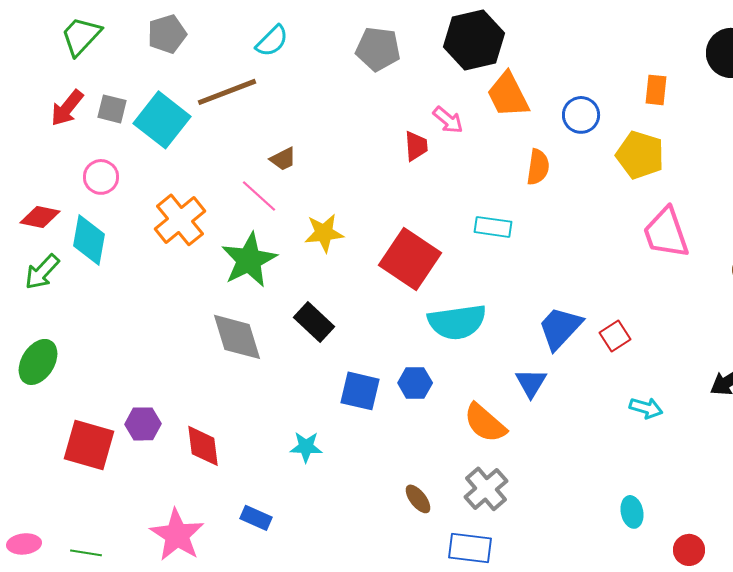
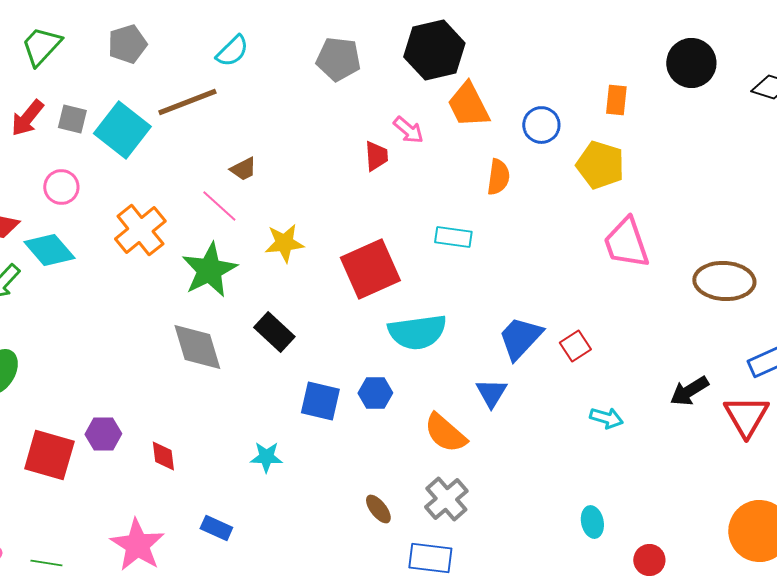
cyan diamond: (89, 240) -> (49, 250), turned -51
red square: (410, 259) -> (370, 269), turned 32
red diamond: (203, 446) -> (163, 456), size x0.7

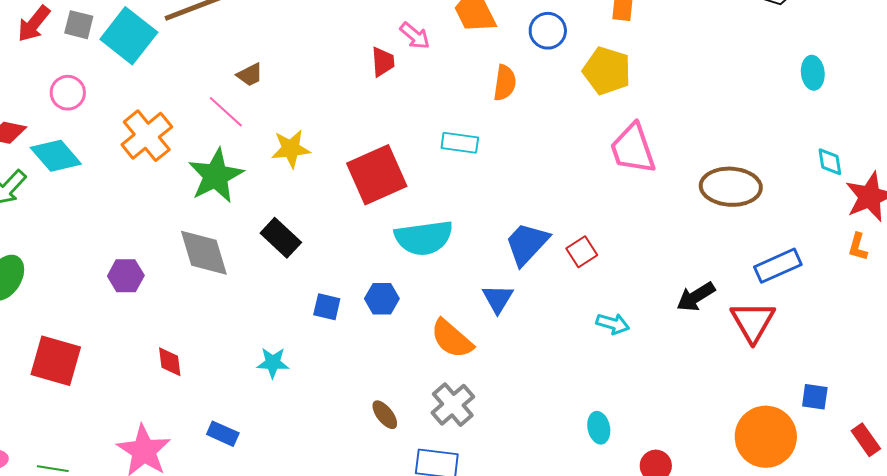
blue square: (320, 401) -> (327, 307), size x0.7
purple hexagon: (103, 434) -> (126, 276), moved

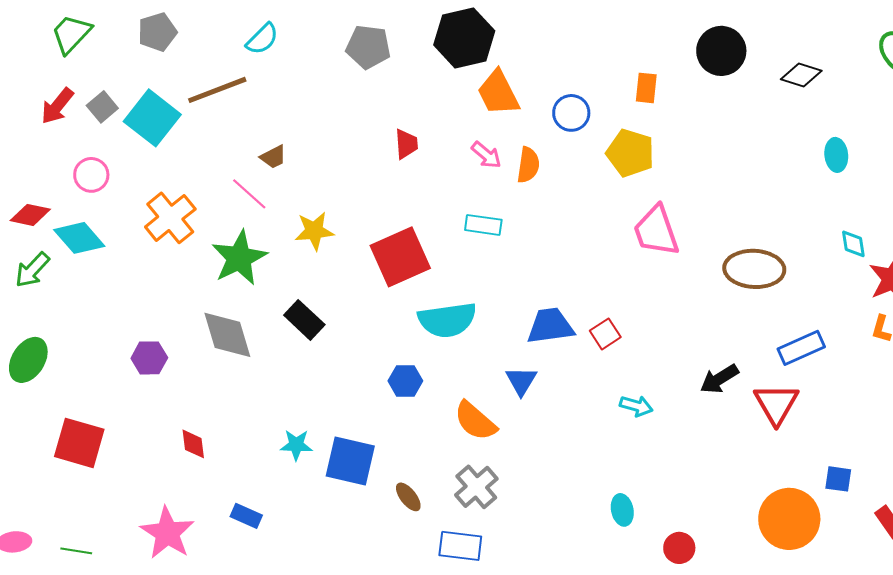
gray square: (79, 25) -> (102, 107), turned 36
pink arrow: (415, 36) -> (486, 155), moved
blue trapezoid: (527, 244) -> (550, 326), turned 39
blue square: (327, 307) -> (350, 461), moved, size x1.8

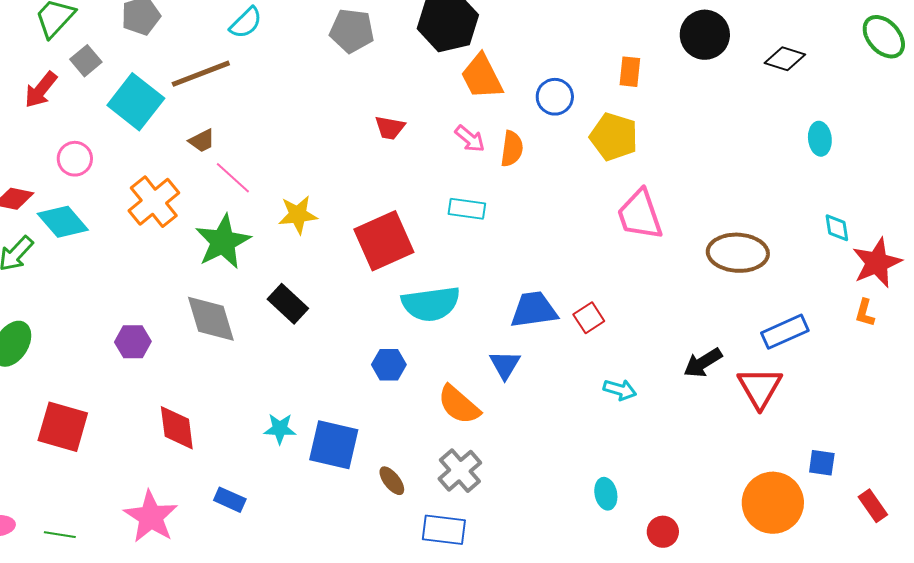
gray square: (102, 107) -> (86, 61), moved
red trapezoid: (406, 144) -> (390, 128), turned 104
brown trapezoid: (273, 157) -> (202, 141), moved
red diamond: (193, 444) -> (177, 428), size x1.5

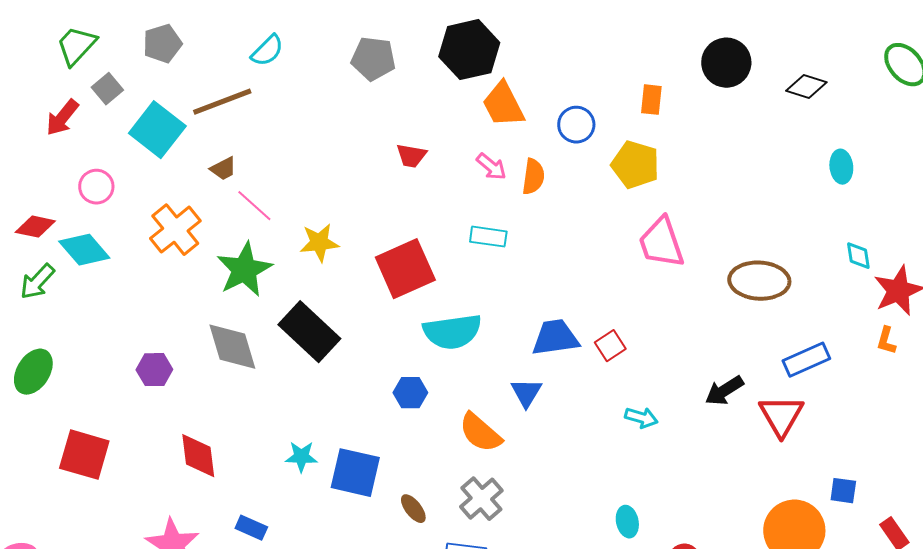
black rectangle: (288, 304) -> (309, 332), size x1.5

